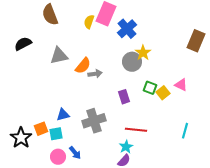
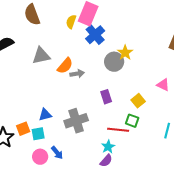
blue cross: (127, 29) -> (95, 35), moved
green square: (150, 88) -> (132, 121), moved
yellow square: (163, 93) -> (138, 101), moved

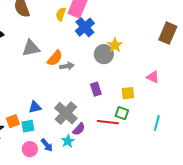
yellow square: (138, 101) -> (128, 93), turned 32
gray cross: (76, 121) -> (66, 113), turned -30
cyan star: (108, 147) -> (68, 141), moved
purple semicircle: (106, 161) -> (79, 129), moved

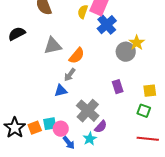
gray arrow: (67, 66) -> (70, 75), moved, turned 136
blue triangle: (35, 107) -> (61, 91), moved
orange square: (13, 121) -> (35, 128), moved
red line: (108, 122) -> (148, 139), moved
pink circle: (30, 149) -> (61, 129), moved

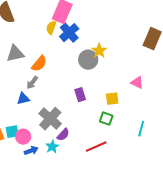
yellow semicircle: (83, 12) -> (51, 28), moved
red line: (148, 139) -> (96, 147), moved, turned -30
blue arrow: (69, 143) -> (31, 151), turned -72

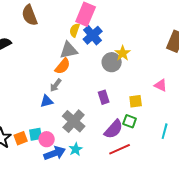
gray triangle: (15, 54) -> (69, 50), moved
purple semicircle: (63, 135) -> (114, 129), moved, size x1.5
blue arrow: (31, 151) -> (55, 153), size x1.5

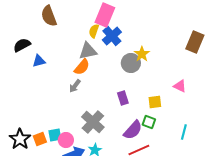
blue triangle: (47, 101) -> (39, 61), moved

